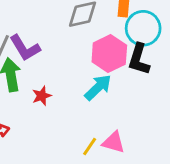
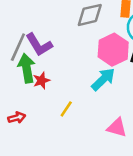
red star: (42, 96) -> (41, 81), moved
yellow line: (90, 147) -> (66, 109), moved

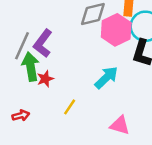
purple L-shape: (39, 45) -> (43, 43), turned 68
pink hexagon: (113, 50) -> (116, 30), moved

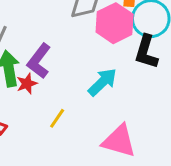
purple L-shape: (43, 43) -> (39, 61), moved
pink triangle: (120, 125) -> (119, 141), size x1.4

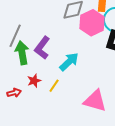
cyan arrow: (102, 82) -> (69, 62), moved
red star: (27, 84) -> (34, 81), moved

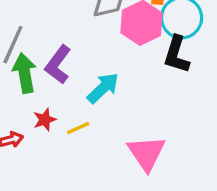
yellow line: (54, 86) -> (78, 128), turned 32
pink triangle: (95, 101) -> (146, 153), turned 40

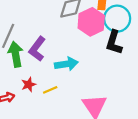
cyan arrow: (103, 88) -> (66, 64), turned 35

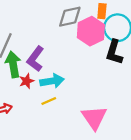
cyan arrow: (66, 64) -> (52, 81), moved
red star: (29, 85) -> (27, 81), moved

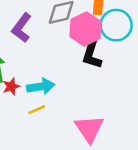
black L-shape: (114, 52) -> (92, 55), moved
purple L-shape: (35, 59) -> (21, 28), moved

